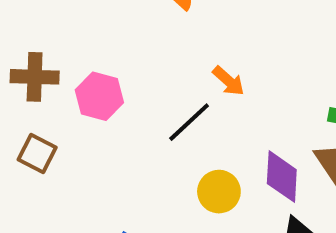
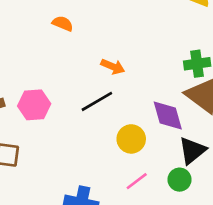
black line: (189, 122) -> (97, 101), turned 32

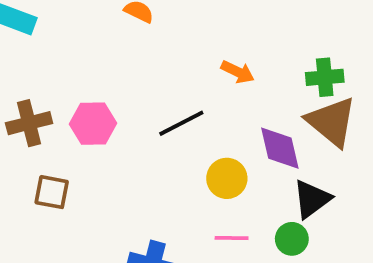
orange arrow: (113, 67) -> (238, 72), moved
pink line: (137, 181) -> (232, 238), turned 35

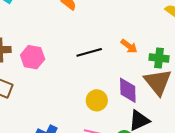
orange arrow: (238, 72) -> (129, 46), moved
black line: (181, 123) -> (89, 52), moved

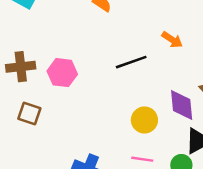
orange arrow: (129, 46) -> (172, 40), moved

